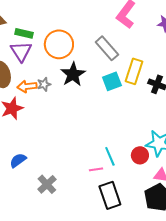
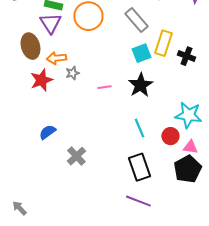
black star: (73, 74) -> (140, 85), moved
gray star: (44, 84) -> (72, 73), moved
red circle: (140, 155) -> (170, 136), moved
pink line: (96, 169) -> (104, 87), moved

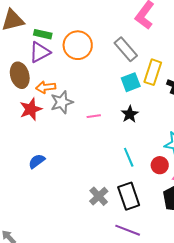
purple triangle: (50, 23) -> (40, 52), turned 35
gray star: (72, 73) -> (62, 102), size x1.6
black star: (140, 85) -> (130, 114), size x0.7
gray cross: (76, 156) -> (99, 196), moved

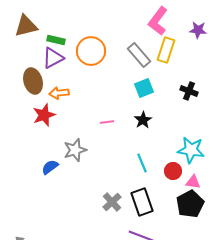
yellow rectangle: (153, 72) -> (166, 50), moved
gray star: (62, 102) -> (75, 150), moved

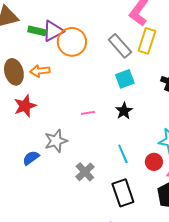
purple triangle: (53, 58) -> (53, 31), moved
orange arrow: (59, 93) -> (40, 71), moved
gray cross: (112, 202) -> (85, 172), moved

